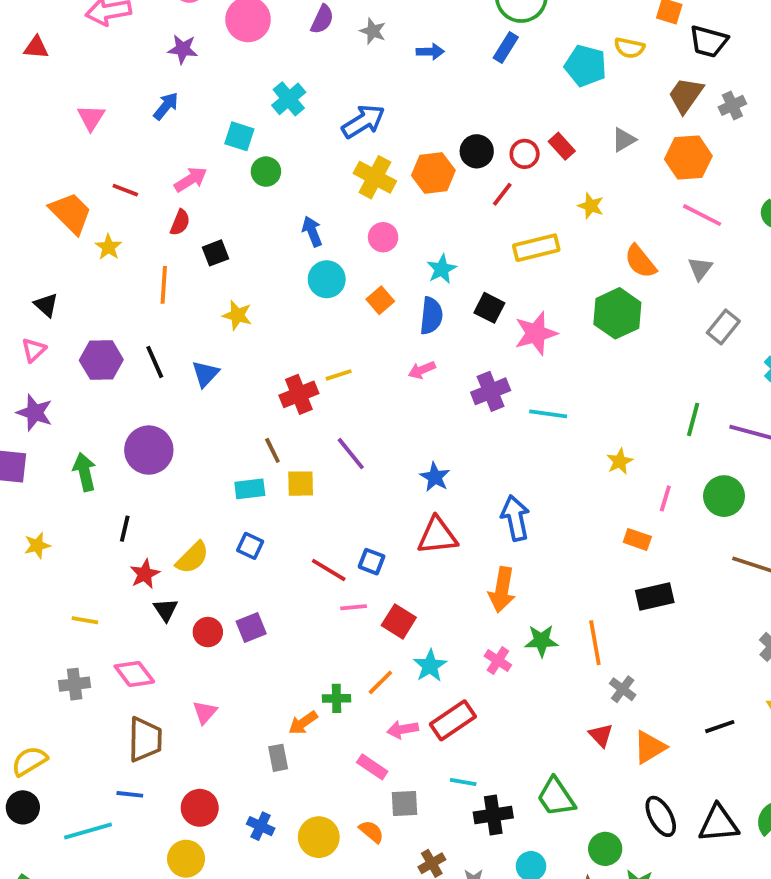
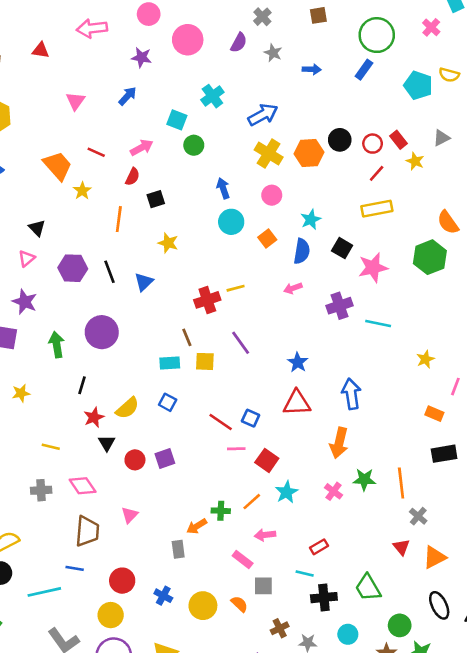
red line: (502, 194) -> (377, 173), moved
yellow star: (591, 206) -> (415, 161), moved
red rectangle: (453, 720) -> (319, 547), moved, size x0.6

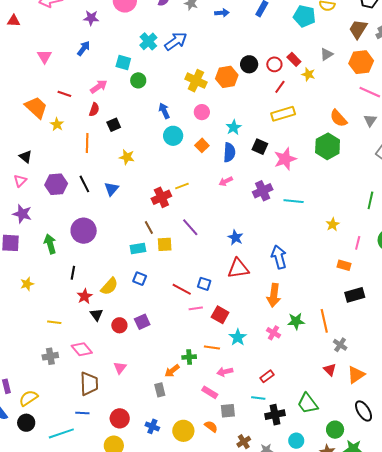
blue arrow: (263, 115) -> (176, 41), moved
orange line: (252, 502) -> (212, 347), turned 56

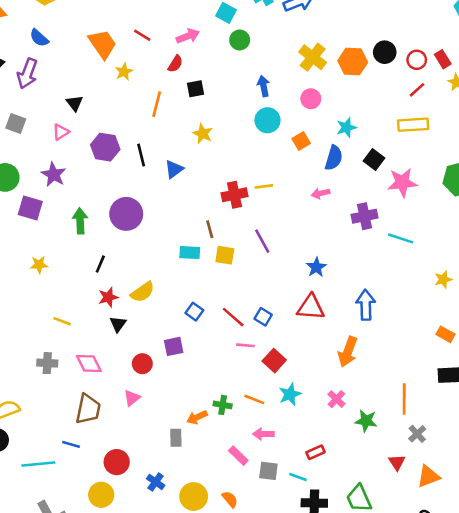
blue square: (140, 279) -> (194, 312), moved
green star: (296, 321) -> (366, 421), moved
red circle: (119, 325) -> (142, 364), moved
gray square: (228, 411) -> (268, 471), moved

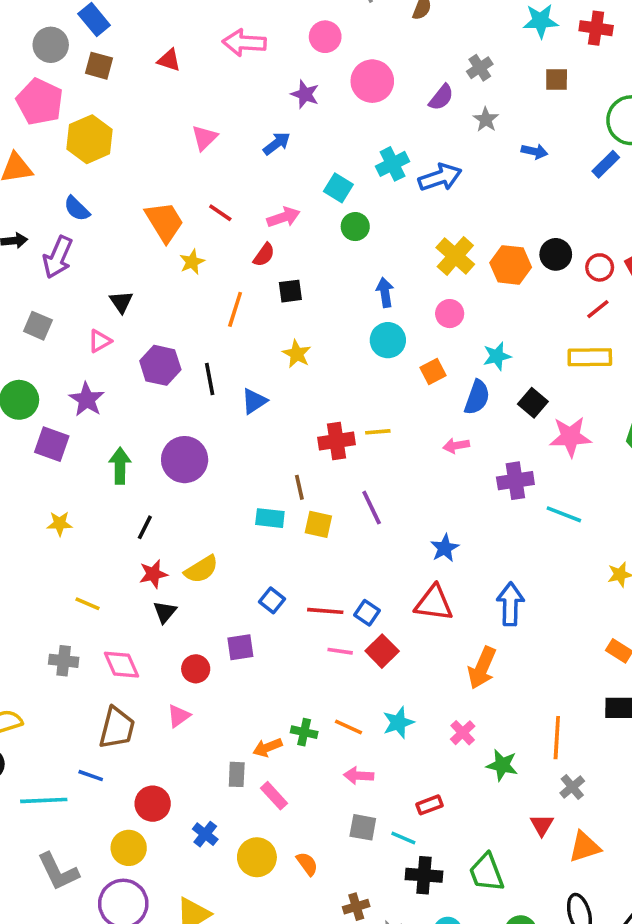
red line: (233, 317) -> (325, 611), turned -40
red square: (274, 361) -> (382, 651), moved
pink rectangle: (238, 456) -> (274, 796), moved

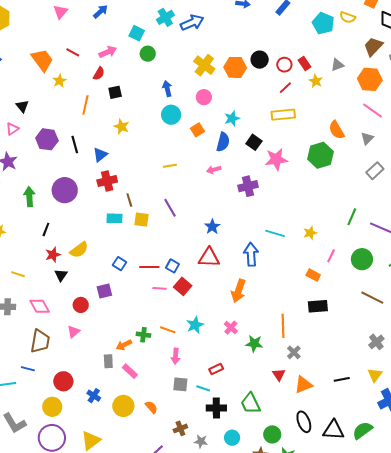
red cross: (336, 441) -> (107, 181), moved
cyan line: (564, 514) -> (275, 233), moved
pink arrow: (359, 776) -> (176, 356), turned -84

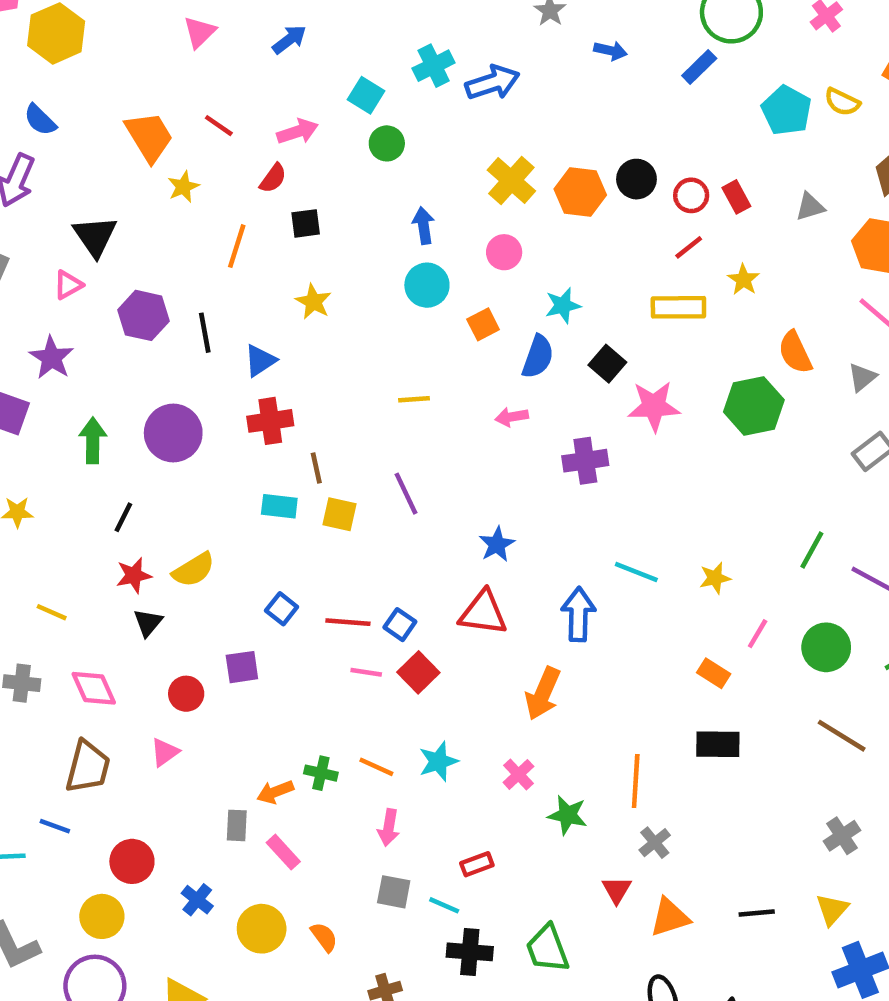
yellow star: (316, 81) -> (743, 280), moved
black triangle: (22, 106) -> (95, 236), size x1.5

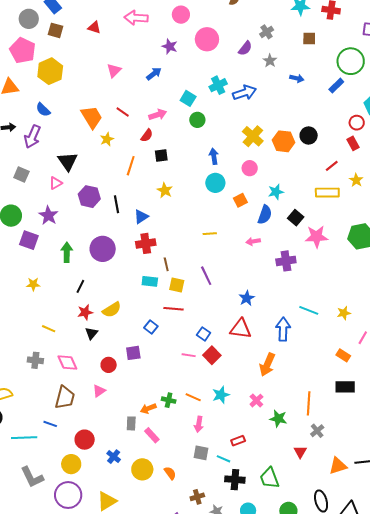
red circle: (691, 195) -> (357, 123), moved
red line: (348, 622) -> (174, 309), moved
orange triangle: (670, 917) -> (338, 466), moved

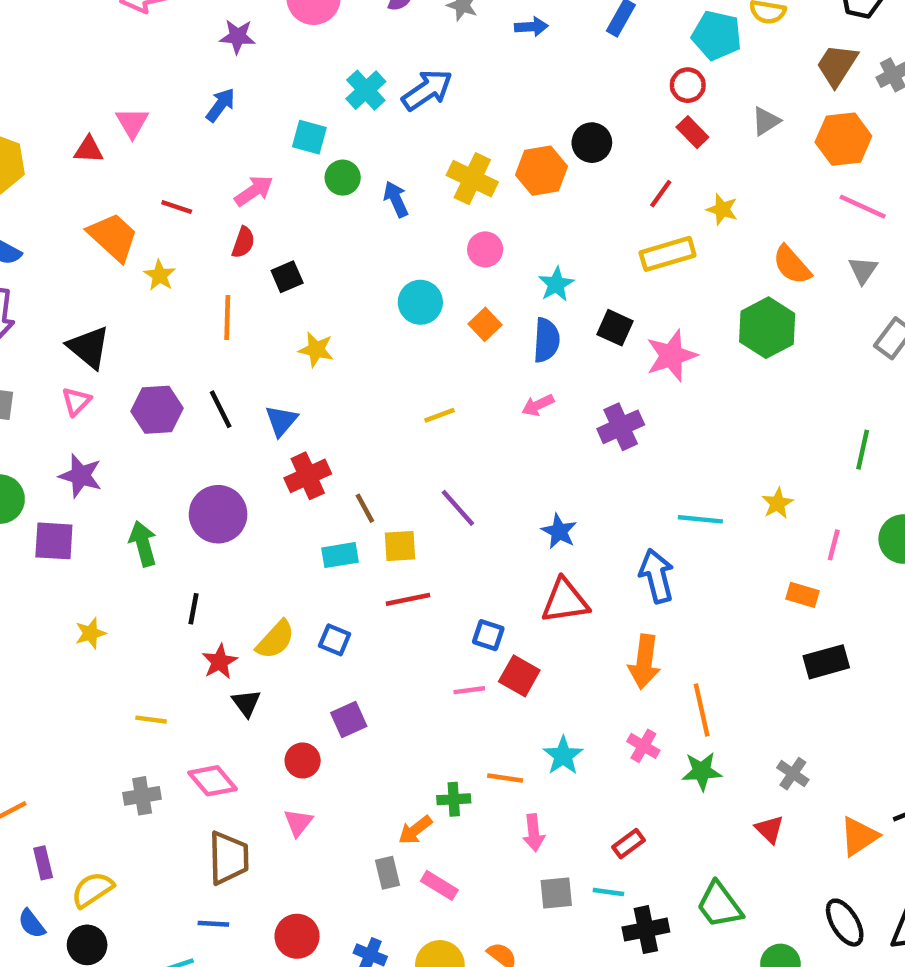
red triangle: (94, 27) -> (89, 150), moved
blue arrow: (214, 156) -> (396, 199), moved
blue square: (151, 327) -> (335, 640), moved
orange line: (309, 403) -> (702, 710), moved

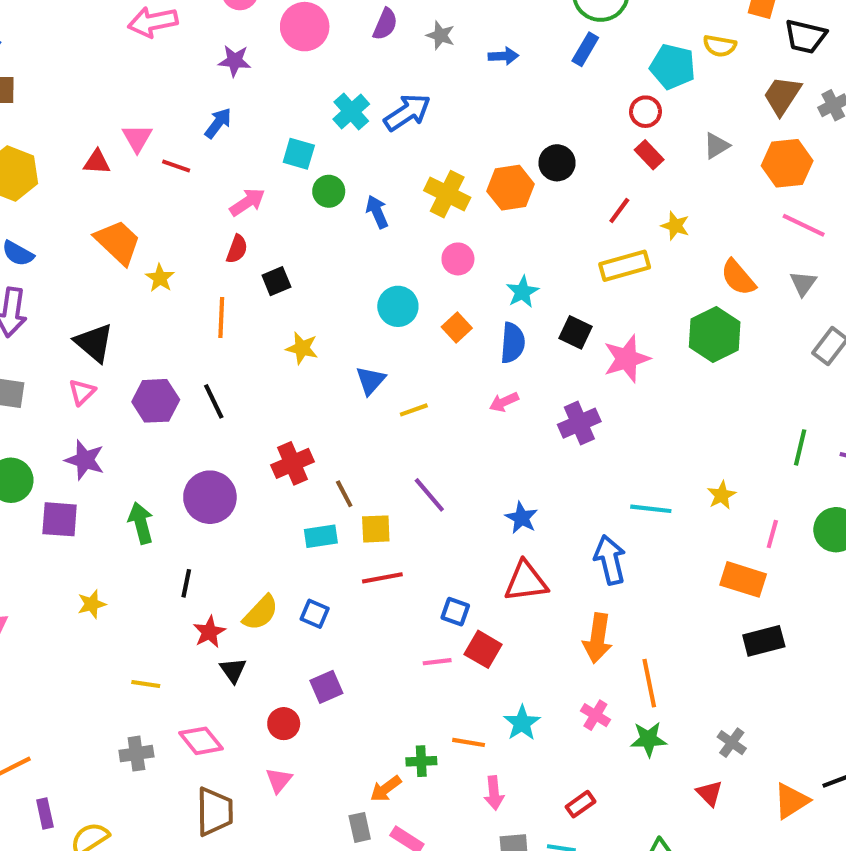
red line: (177, 207) -> (176, 166), moved
blue triangle: (281, 421) -> (371, 380), moved
orange rectangle: (803, 595) -> (743, 579), size x1.5

